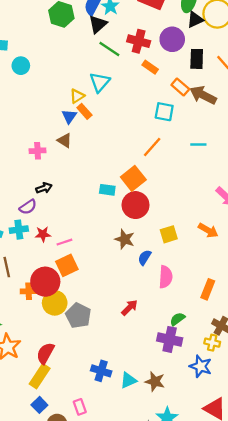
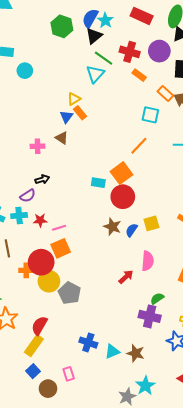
cyan triangle: (100, 82) -> (95, 74), moved
blue semicircle: (145, 257) -> (132, 230), moved
red arrow: (130, 308) -> (126, 277), moved

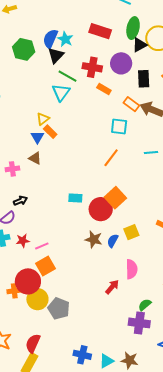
orange square: (122, 173) -> (115, 198), moved

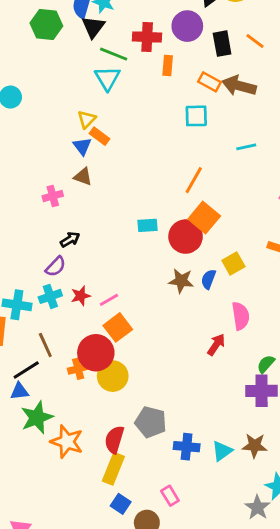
orange rectangle: (104, 89) -> (168, 66), turned 72
orange line: (111, 158) -> (194, 180), moved
gray pentagon: (59, 308) -> (151, 422), moved

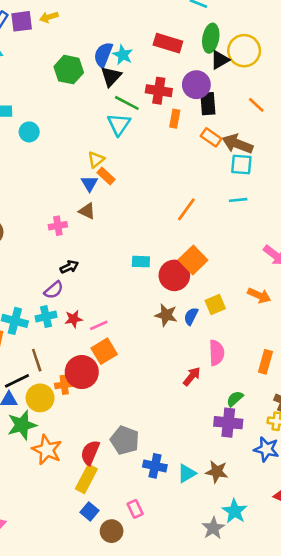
black rectangle: (222, 44) -> (208, 104), moved
cyan square: (196, 116) -> (241, 164), moved
orange line: (194, 180) -> (186, 209), moved
yellow circle: (113, 376) -> (40, 398), moved

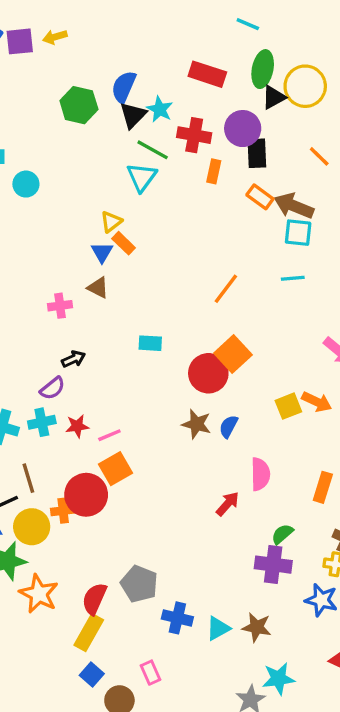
cyan star: (123, 55) -> (160, 109), moved
cyan rectangle: (141, 262) -> (150, 343), moved
yellow square: (215, 304) -> (288, 406), moved
cyan star: (235, 511) -> (278, 679), turned 30

